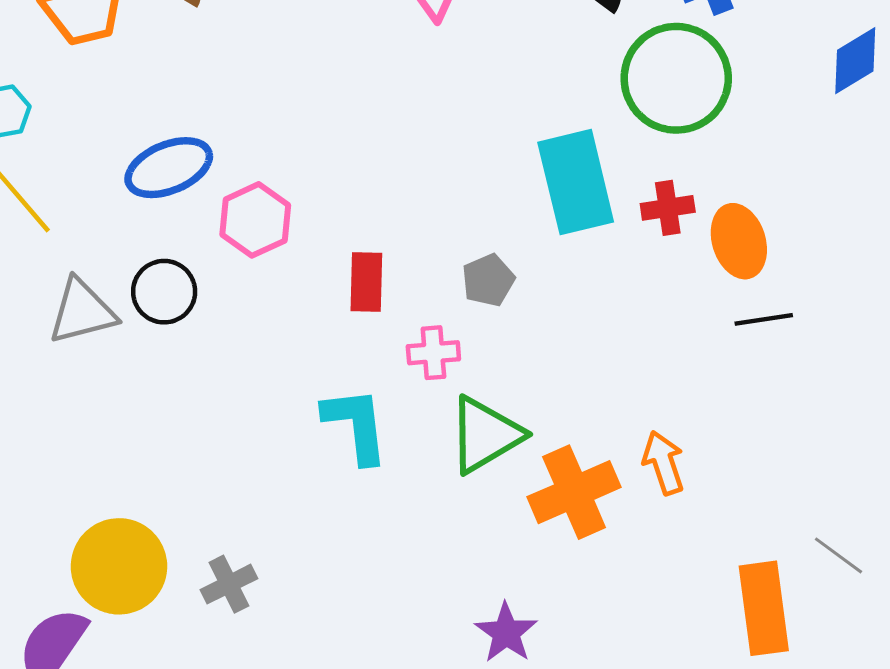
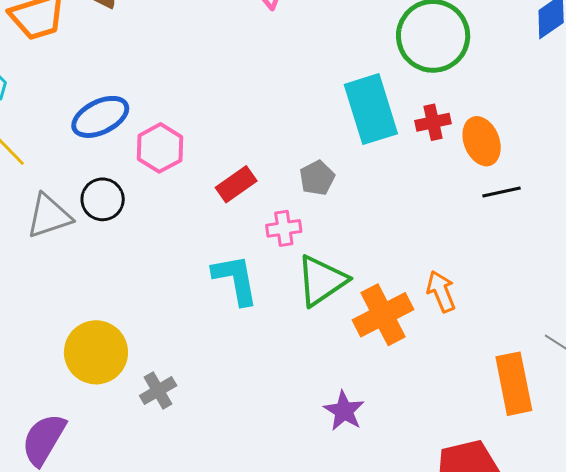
red rectangle: (366, 282) -> (236, 184), turned 57
yellow circle: (119, 566) -> (96, 352), moved

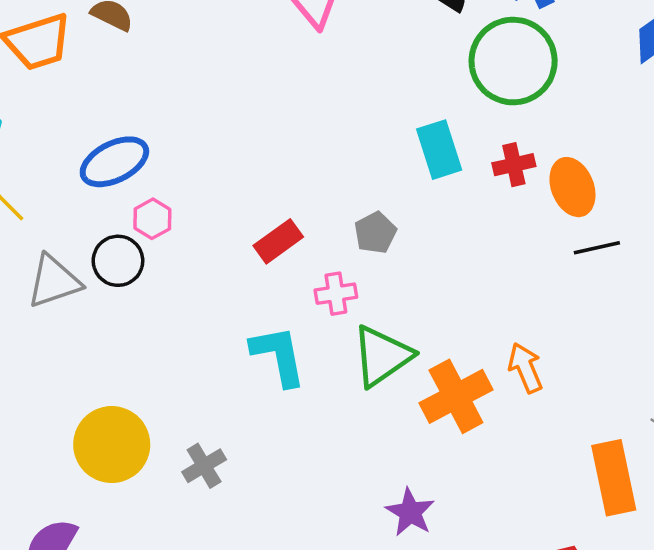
cyan rectangle: (371, 109) -> (439, 150), size x0.7
pink hexagon: (160, 148) -> (152, 219), moved, size x0.7
gray cross: (158, 391) -> (204, 466), moved

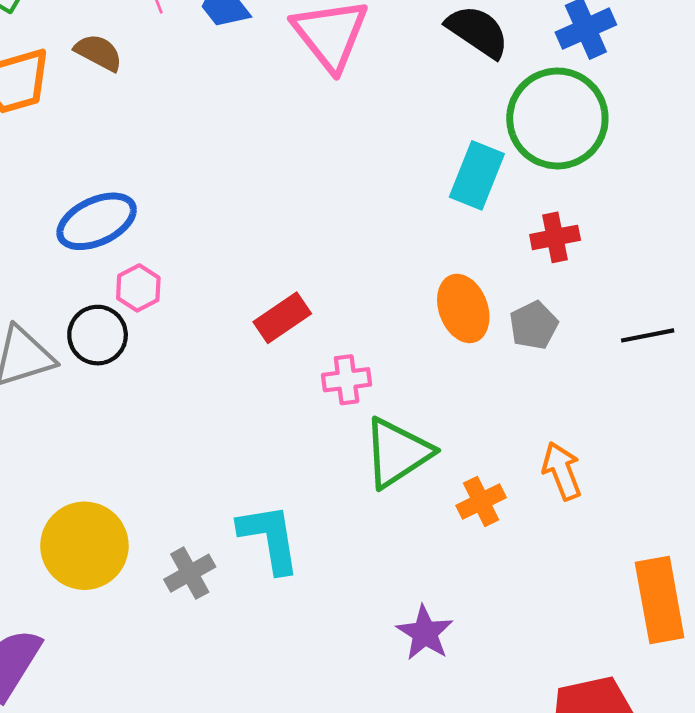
cyan rectangle: (439, 150) -> (477, 175), moved, turned 38
orange ellipse: (572, 187) -> (463, 308), moved
gray pentagon: (375, 233) -> (534, 325), moved
cyan L-shape: (278, 356) -> (270, 538), moved
orange cross: (456, 396) -> (481, 501), size x0.6

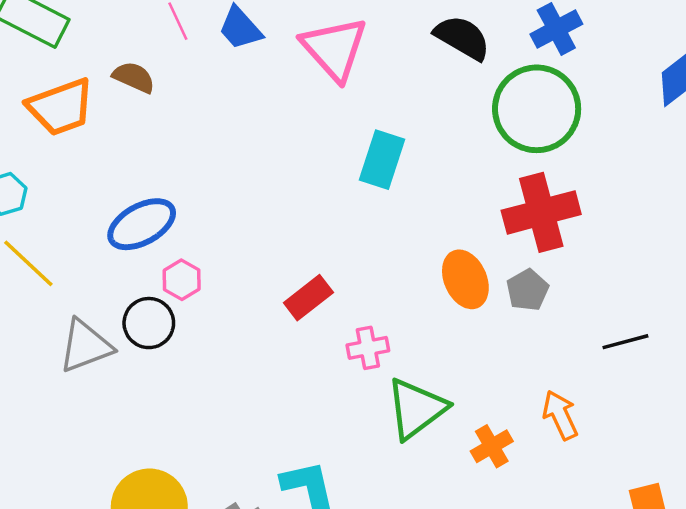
cyan rectangle: (477, 175) -> (382, 160), moved
red cross: (555, 237) -> (541, 212), size x1.8
black line: (648, 335) -> (625, 342), moved

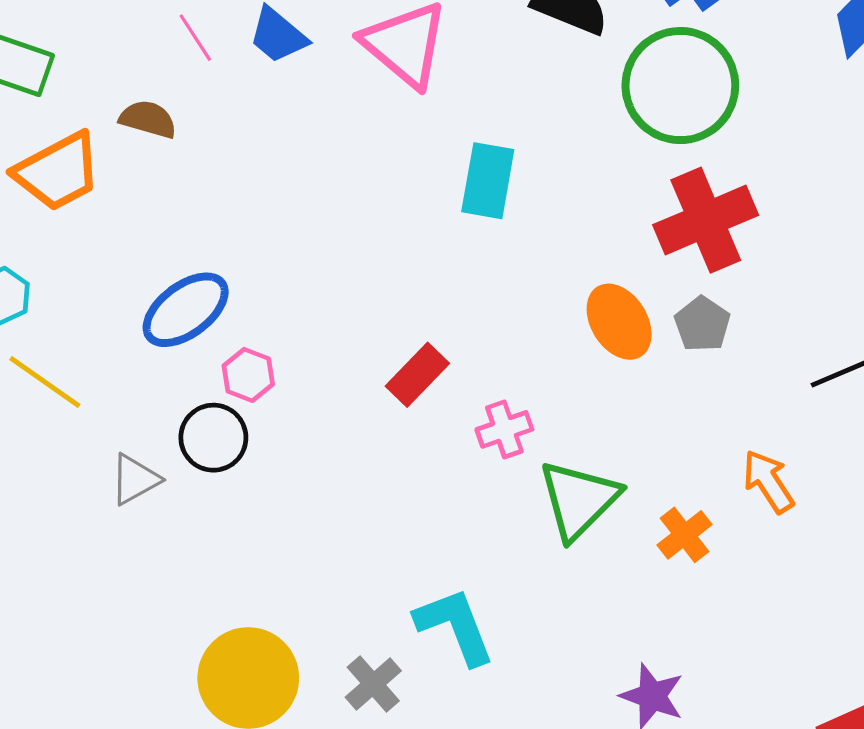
gray triangle: (85, 346) -> (135, 479), size x0.7

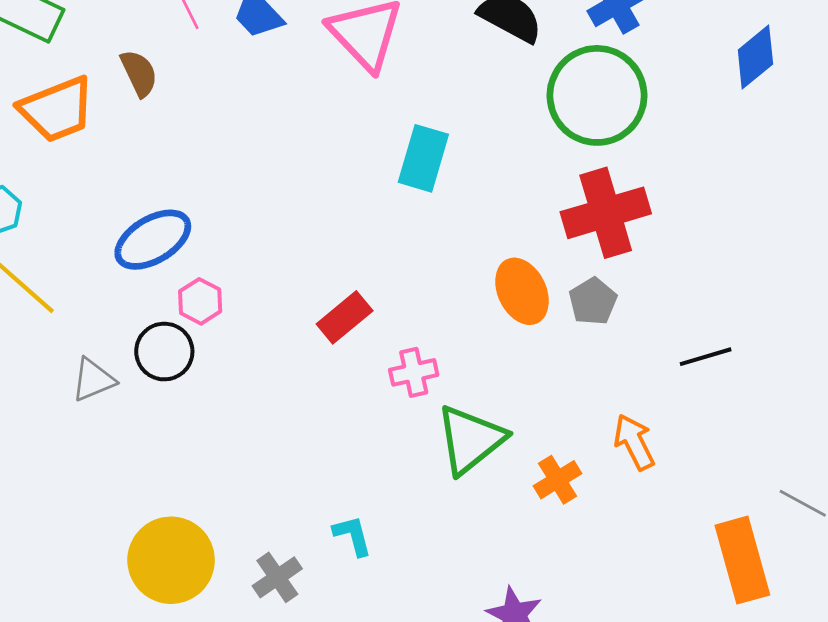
brown semicircle: (148, 119) -> (139, 73), turned 42
cyan L-shape: (455, 626) -> (353, 536), size x0.6

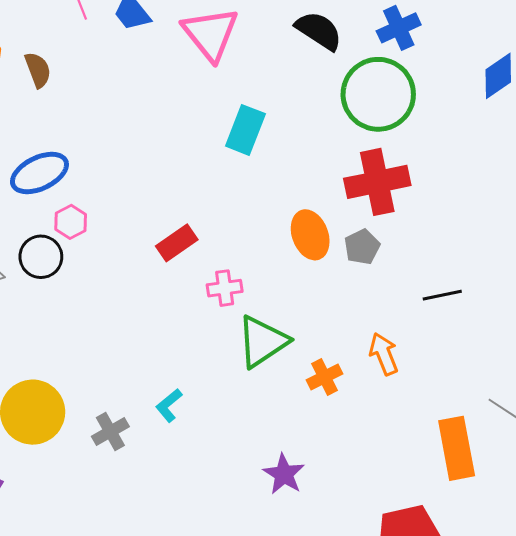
brown semicircle: (139, 73) -> (38, 70), moved
cyan L-shape: (353, 536) -> (169, 405), turned -120

